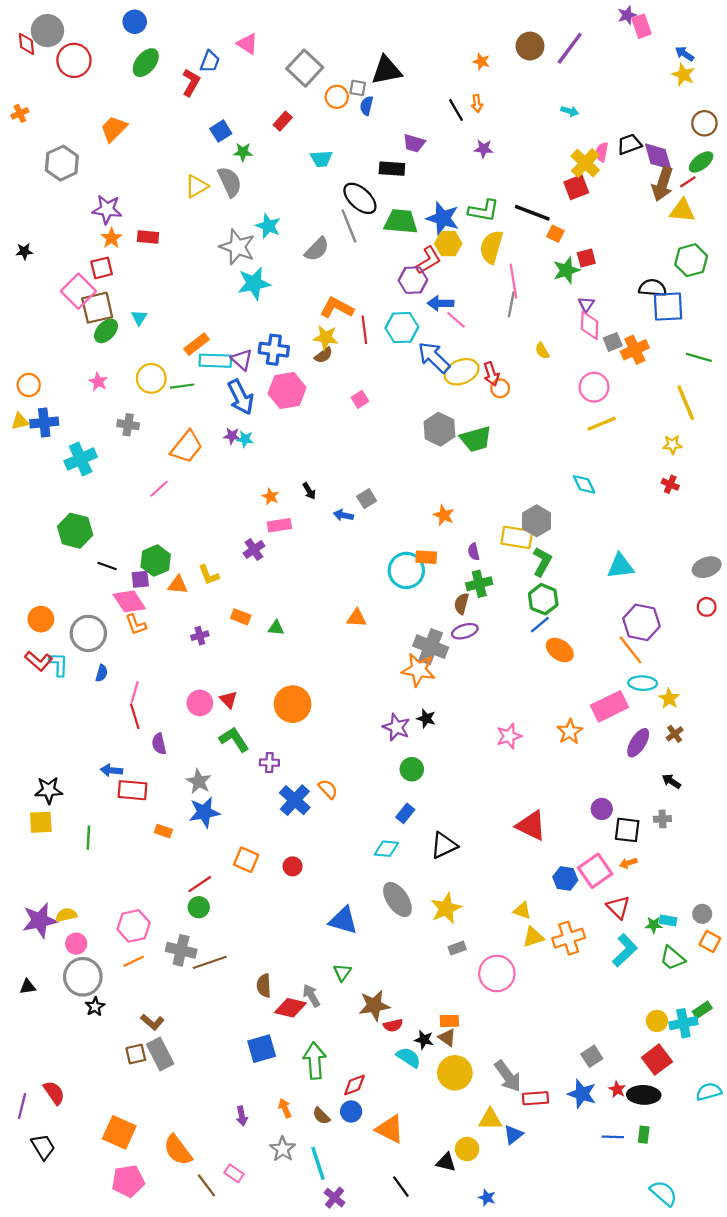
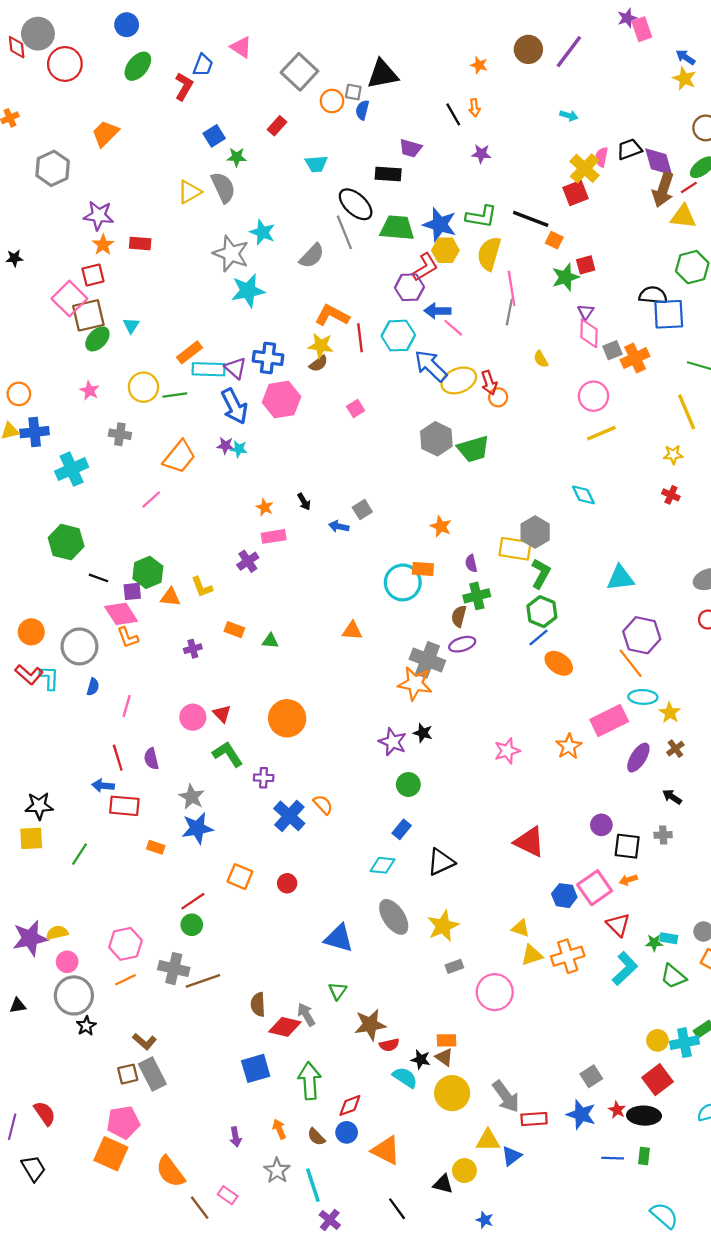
red line: (135, 716) -> (118, 758), moved
green line: (88, 838) -> (79, 854), turned 30
pink pentagon: (128, 1181) -> (123, 1122), moved

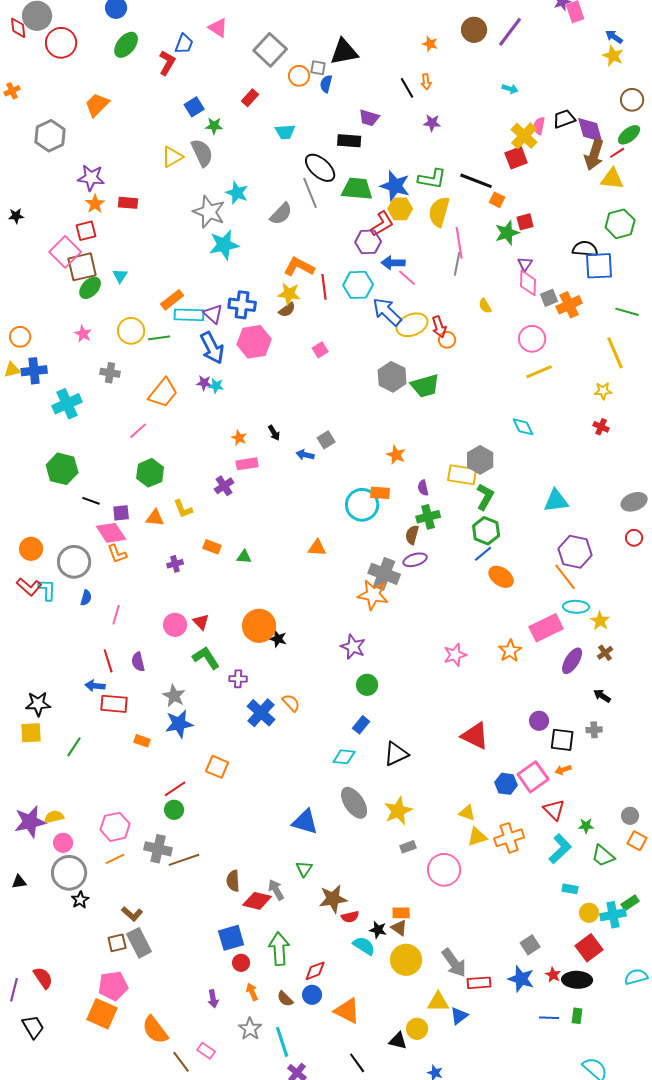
green hexagon: (148, 572) -> (150, 473), moved
black star: (423, 733) -> (278, 639), moved
red circle: (287, 883) -> (241, 963), moved
cyan rectangle: (669, 938) -> (570, 889), moved

